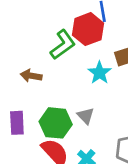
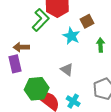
purple rectangle: (17, 123) -> (15, 64), moved
green hexagon: (56, 123) -> (37, 89), moved

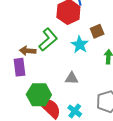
green L-shape: (41, 20) -> (48, 40), moved
gray triangle: (67, 70) -> (72, 78), turned -40

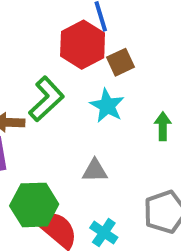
brown square: (97, 31) -> (121, 62), moved

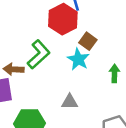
brown square: (121, 62) -> (88, 41), moved, turned -30

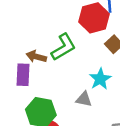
cyan star: (78, 59) -> (100, 79), moved

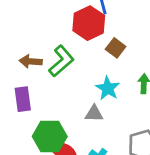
brown arrow: (36, 57) -> (31, 61), moved

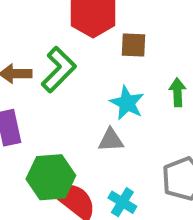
brown square: (116, 48) -> (134, 45), turned -30

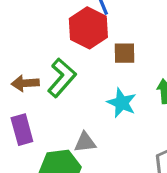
gray triangle: (111, 140) -> (85, 142), moved

